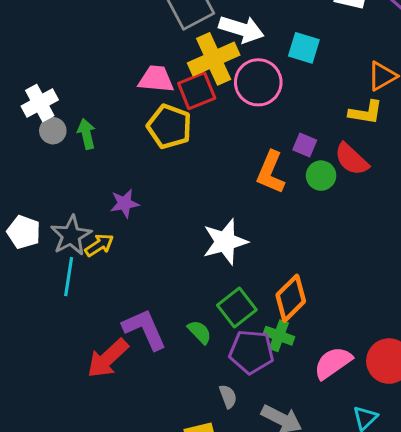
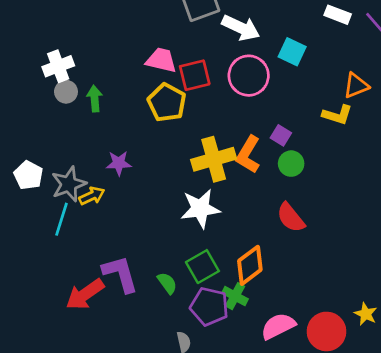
yellow cross: (214, 59) -> (214, 159), moved
red semicircle: (352, 159) -> (291, 218), moved

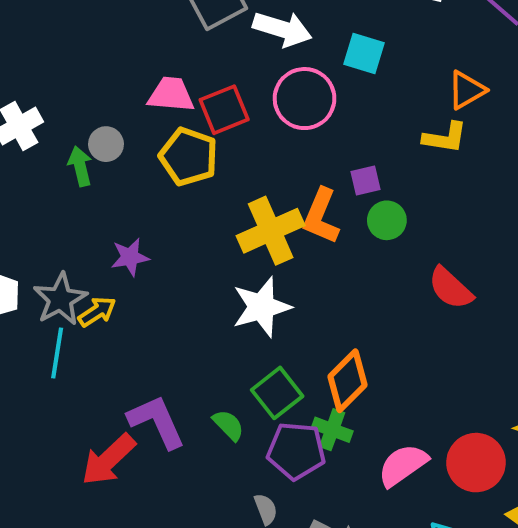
gray circle: (66, 92) -> (106, 144), moved
purple square: (281, 135) -> (365, 181), turned -36
red semicircle: (291, 218) -> (451, 288), moved

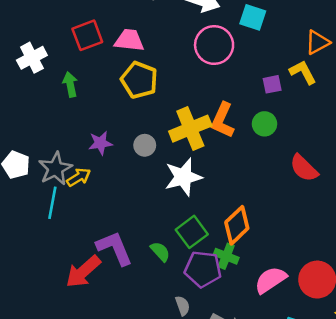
red square: (224, 110) -> (87, 35), moved
yellow L-shape: (445, 138) -> (303, 72), turned -128
gray circle: (106, 144) -> (145, 145), moved
purple square: (365, 181) -> (272, 84), moved

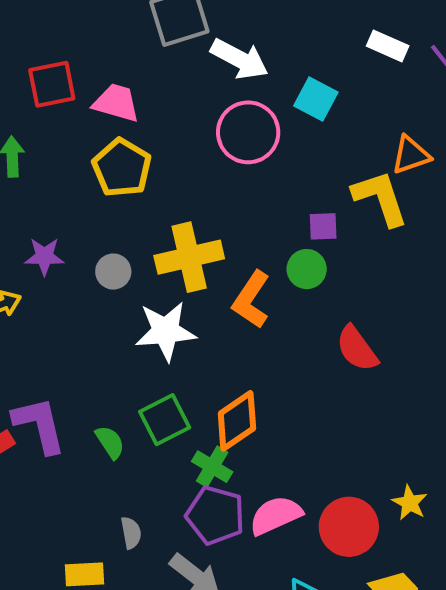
yellow L-shape: (303, 72) -> (380, 198), size x1.4
purple square: (272, 84) -> (323, 226), moved
orange L-shape: (223, 120) -> (251, 300), moved
purple pentagon: (203, 269) -> (215, 515), moved

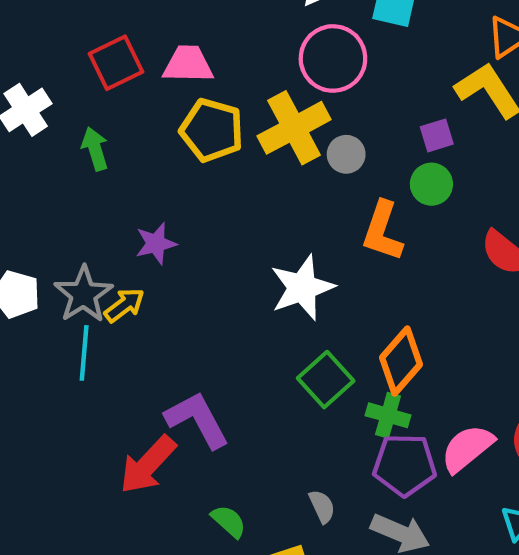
yellow cross: (189, 257) -> (294, 128), moved
gray circle: (113, 272) -> (346, 154), moved
green semicircle: (110, 442) -> (229, 521), moved

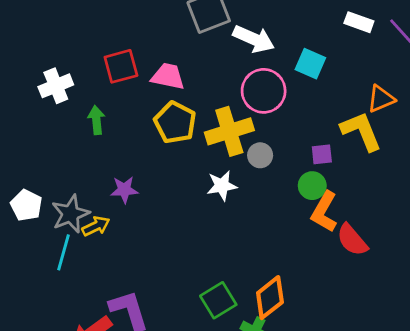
orange L-shape: (382, 231) -> (324, 212), moved
white star: (302, 288) -> (222, 186), moved, size x0.7

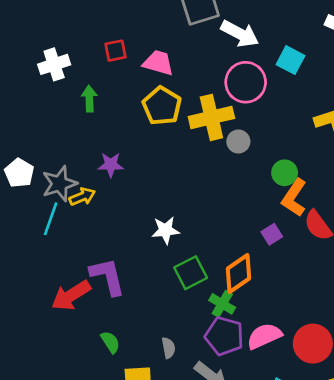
red square: (121, 66) -> (115, 51), size x0.7
purple square: (322, 154) -> (272, 234), moved, turned -30
white star: (222, 186) -> (166, 230), moved

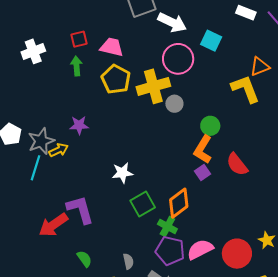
green arrow: (89, 99) -> (76, 66), moved
orange L-shape: (294, 198) -> (203, 149), moved

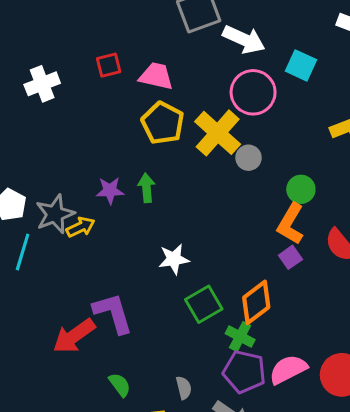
green arrow: (76, 66) -> (147, 188), moved
yellow cross: (153, 86) -> (218, 133), turned -32
cyan line: (36, 168) -> (23, 252), moved

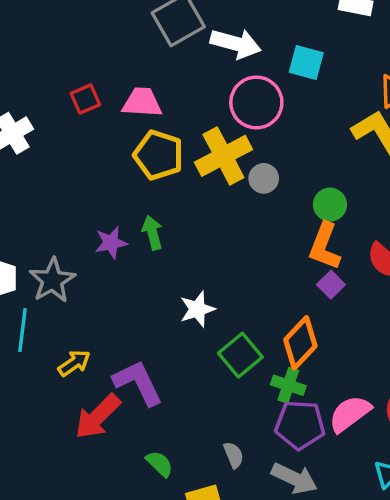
yellow cross: (218, 133) -> (223, 156), turned 30
yellow arrow: (81, 227) -> (74, 363), moved

